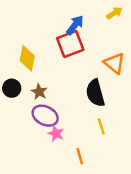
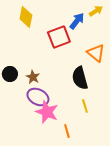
blue arrow: (75, 25) -> (77, 21), moved
yellow diamond: (27, 58) -> (26, 17), moved
pink star: (56, 134) -> (47, 112), size x1.6

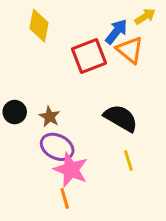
orange triangle: (96, 53) -> (130, 50), moved
black semicircle: (80, 78) -> (121, 118), turned 135
orange line: (67, 131) -> (65, 198), moved

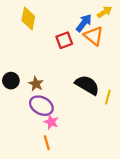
red square: (89, 56) -> (64, 40), size x0.7
yellow line: (128, 161) -> (108, 97), moved, turned 32
pink star: (71, 170) -> (51, 122), size x0.6

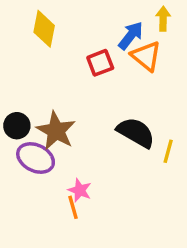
yellow arrow: (105, 12) -> (163, 19), turned -56
brown star: (36, 84) -> (56, 131), size x1.6
purple ellipse: (41, 106) -> (36, 158), moved
orange line: (47, 143) -> (73, 207), moved

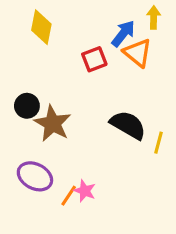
black circle: (17, 126) -> (27, 106), moved
purple ellipse: (36, 158) -> (35, 176), moved
pink star: (80, 190) -> (85, 191), moved
orange line: (73, 207) -> (69, 196), turned 50

